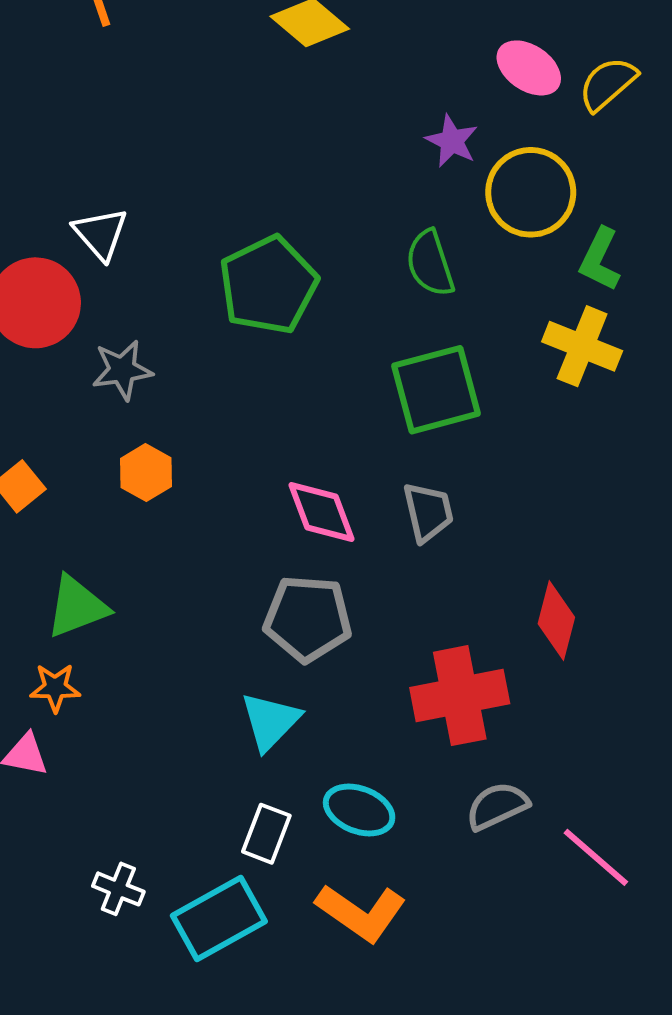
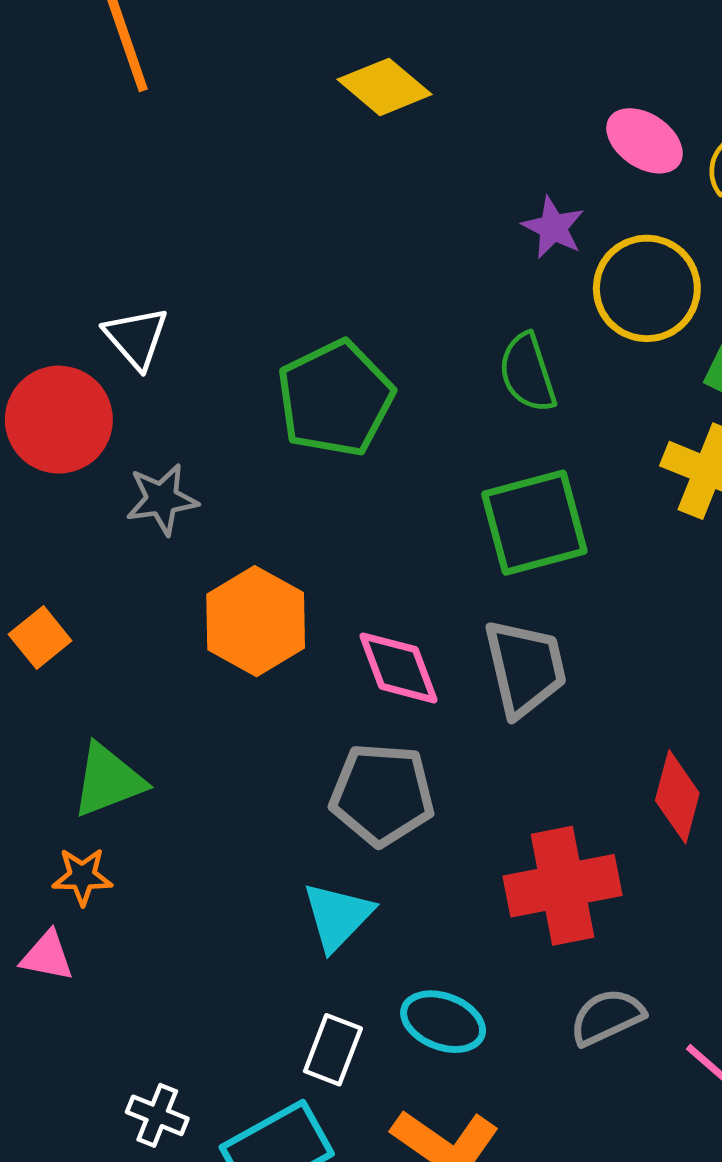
orange hexagon: (146, 473) -> (256, 621), moved, size x1.6
gray trapezoid: (428, 512) -> (525, 668), size x1.4

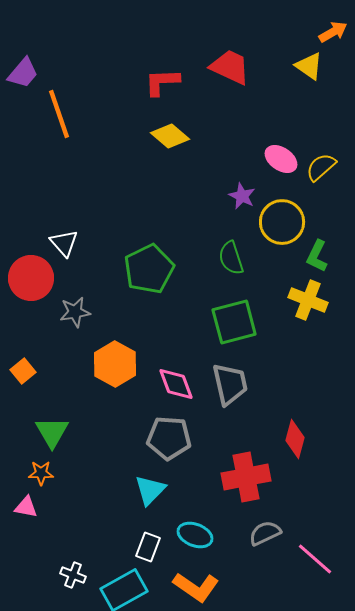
green triangle: (108, 780) -> (52, 432), turned -39

